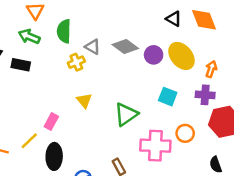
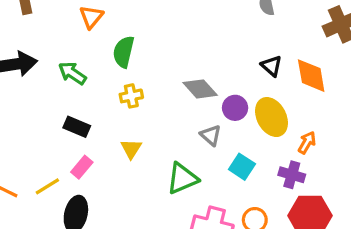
green arrow: (29, 36) -> (72, 73), moved
gray triangle: (93, 47) -> (211, 135), moved
black rectangle: (21, 65) -> (77, 127), moved

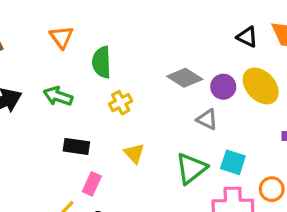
cyan square: (242, 167) -> (233, 162), moved

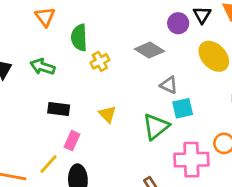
black triangle: (247, 37) -> (202, 15), turned 36
purple circle: (223, 87) -> (178, 23), moved
yellow cross: (121, 103) -> (100, 61), moved
cyan square: (233, 162) -> (183, 108), moved, turned -30

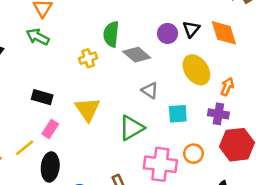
green semicircle: (79, 38) -> (111, 34), moved
green arrow: (43, 67) -> (38, 37), moved
cyan square: (183, 108) -> (178, 114), moved
yellow triangle: (107, 114) -> (88, 109), size x1.5

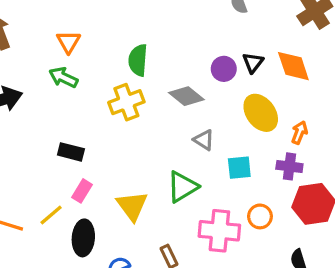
green semicircle: (111, 34) -> (138, 60), moved
yellow cross: (88, 58) -> (126, 102), size x1.5
yellow triangle: (88, 109) -> (132, 206), moved

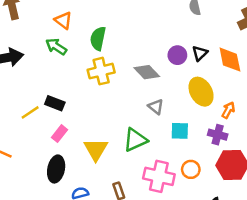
orange triangle: (68, 42) -> (63, 20), turned -30
green semicircle: (138, 60) -> (98, 39), moved
yellow line: (51, 215) -> (30, 112), moved

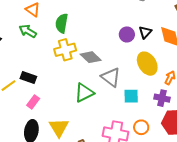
gray diamond: (147, 72) -> (91, 57), moved
gray triangle: (156, 107) -> (111, 77), size x1.5
green triangle: (135, 140) -> (84, 93), moved
yellow triangle: (96, 149) -> (59, 128), moved

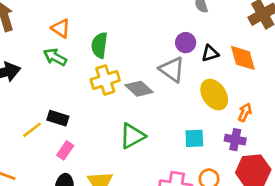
black triangle: (145, 32) -> (210, 53), turned 32
purple circle: (127, 34) -> (186, 43), moved
gray triangle: (111, 77) -> (172, 70), moved

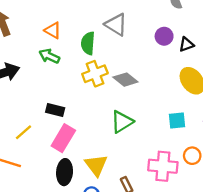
gray triangle: (172, 70) -> (116, 25), moved
yellow line: (32, 130) -> (24, 132), moved
pink rectangle: (65, 150) -> (63, 138), size x1.6

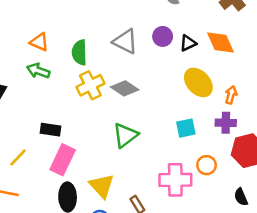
gray triangle: (116, 25) -> (125, 41), moved

